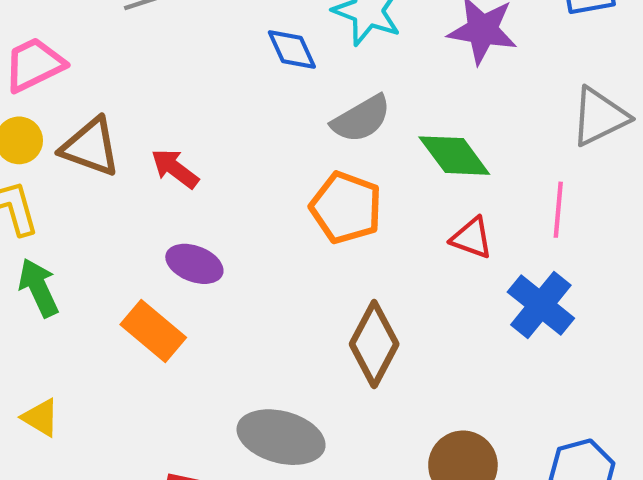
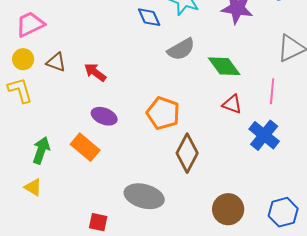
brown triangle: (90, 147) -> (56, 62), size x0.7
orange pentagon: (346, 208) -> (163, 113), moved
green arrow: (39, 288) -> (41, 150), moved, turned 44

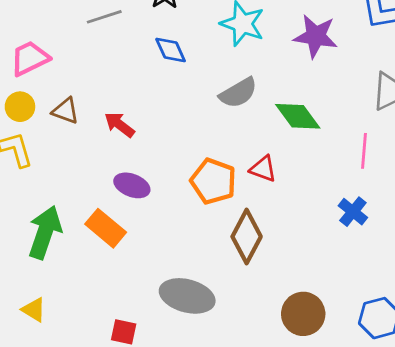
blue diamond: (149, 17) -> (171, 50), moved
red triangle: (232, 104) -> (263, 169), moved
blue cross: (264, 135) -> (353, 212), size x0.7
green arrow: (41, 150) -> (45, 232), size x1.4
yellow triangle: (33, 187) -> (34, 310), moved

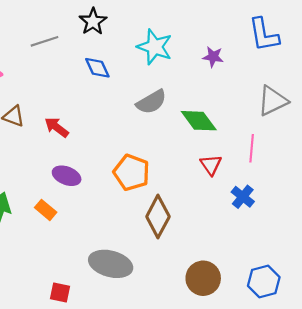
purple star: (316, 36) -> (213, 57), size x0.6
red triangle: (263, 169) -> (211, 165), moved, turned 35
orange rectangle: (106, 228) -> (46, 210), size x0.7

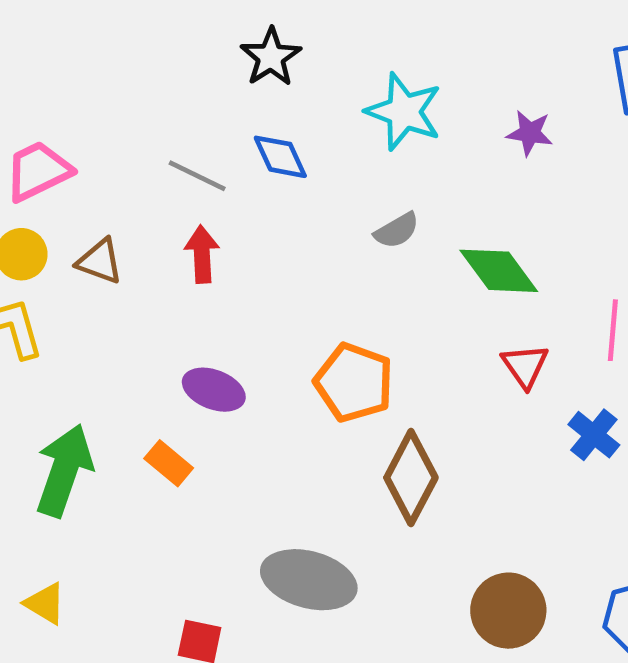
gray line: (45, 41) -> (197, 176), moved, turned 44
gray semicircle: (151, 102) -> (397, 230), size x0.7
red arrow: (57, 127) -> (202, 254), moved, turned 50

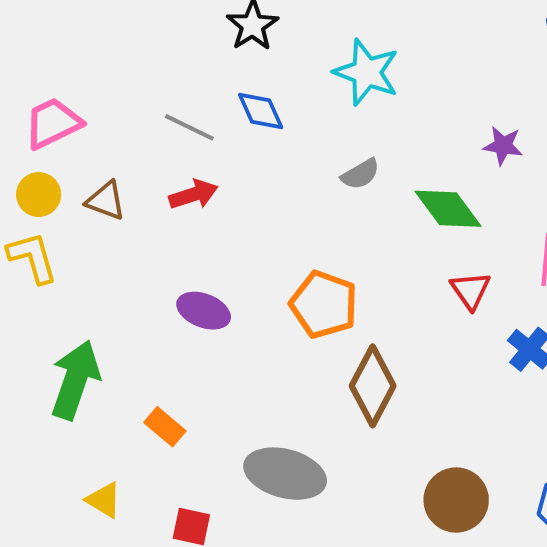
purple star: (530, 133) -> (503, 146), moved
red arrow: (202, 254) -> (193, 194), turned 75
orange rectangle: (169, 463) -> (165, 427), moved
yellow triangle: (45, 603) -> (104, 500), moved

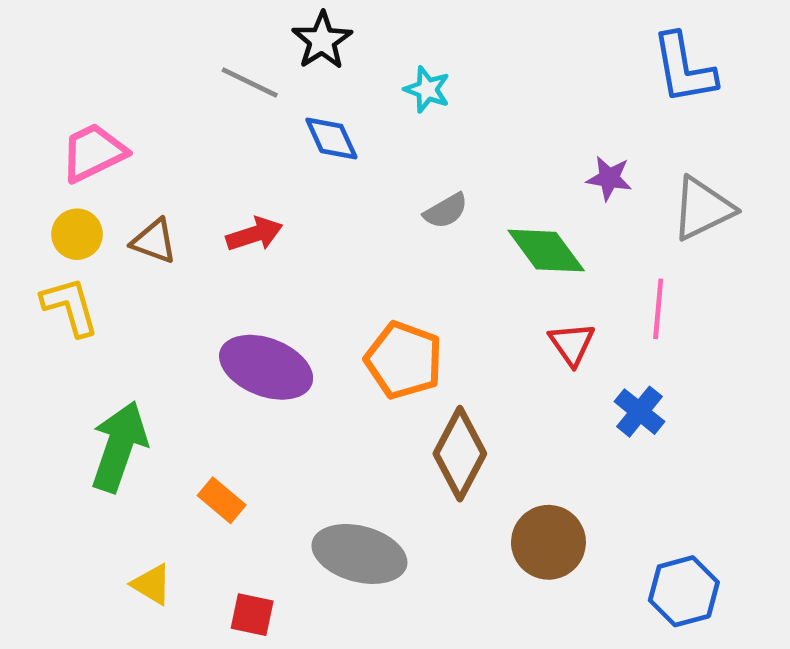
cyan star: (367, 72) -> (427, 89), moved, size x0.6
gray line: (189, 127) -> (250, 82), moved
purple ellipse: (204, 311) -> (266, 367), size x1.5
brown circle: (456, 500) -> (548, 542), moved

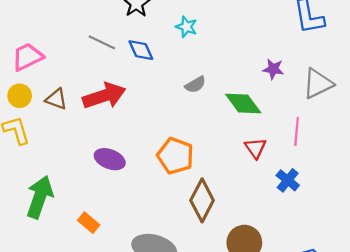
gray line: (250, 82) -> (102, 42), moved
red arrow: (254, 234) -> (104, 96), size x1.6
purple ellipse: (266, 367) -> (110, 159), size x0.7

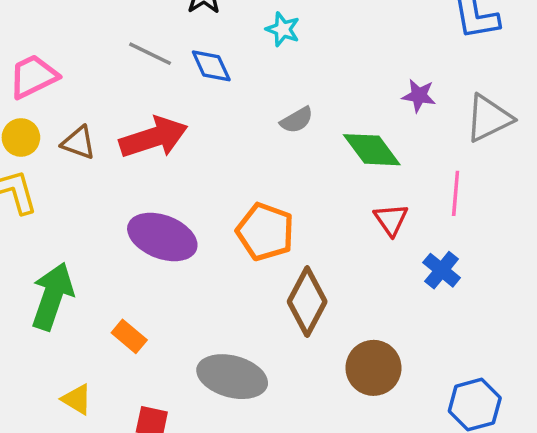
purple ellipse: (110, 159) -> (162, 237), size x1.4

